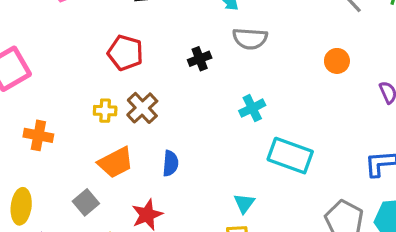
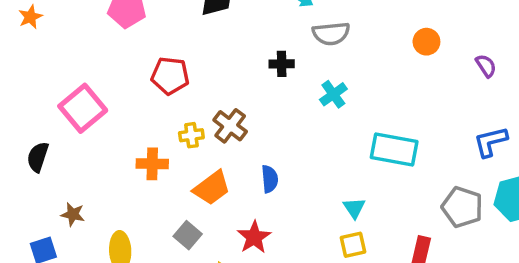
red pentagon: (125, 53) -> (170, 76), moved
black cross: (200, 59) -> (282, 64), turned 30
cyan cross: (252, 108) -> (333, 94), moved
orange cross: (38, 135) -> (152, 164), moved

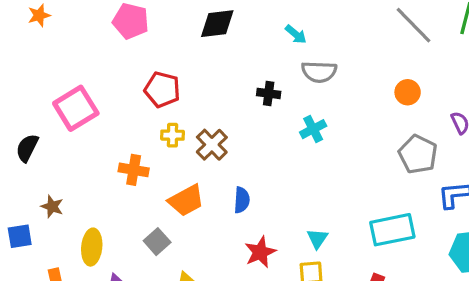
yellow cross: (191, 135) -> (173, 135), moved
cyan rectangle: (394, 150) -> (392, 230), moved, turned -30
gray pentagon: (462, 207) -> (418, 154), moved
red star: (254, 237) -> (260, 252), moved

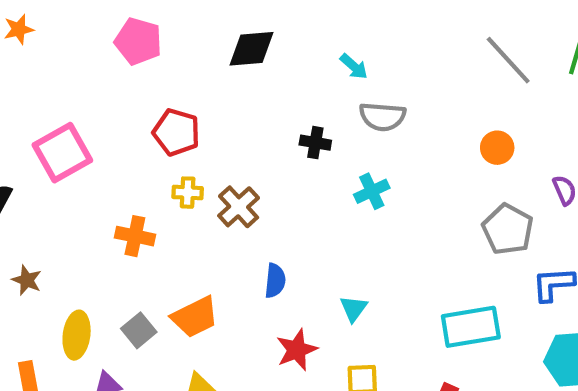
orange trapezoid: (186, 200) -> (195, 317), moved
cyan triangle: (317, 239) -> (354, 309), moved
gray square: (157, 242) -> (139, 330), moved

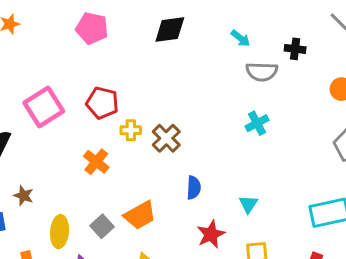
red pentagon: (176, 132) -> (102, 103), moved
black cross: (315, 143) -> (295, 49), moved
orange cross: (135, 236) -> (96, 162), turned 30

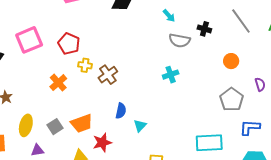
cyan triangle: (248, 204) -> (140, 126), moved
red star: (211, 234) -> (102, 142), moved

